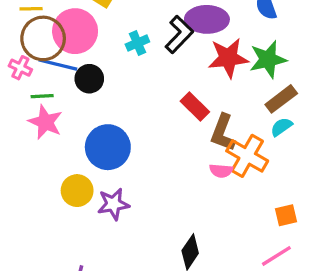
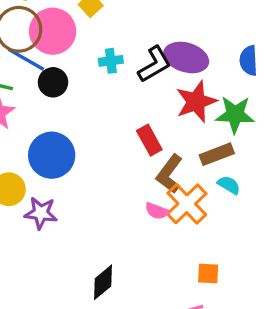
red star: (228, 58) -> (196, 102), turned -30
brown rectangle: (281, 99) -> (217, 154), moved
cyan semicircle: (281, 127) -> (229, 185), turned 50

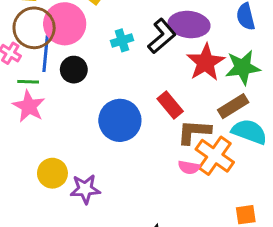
blue line: (26, 59) -> (46, 54), turned 76
blue circle: (52, 155) -> (120, 120), moved
brown L-shape: (169, 174) -> (194, 132), turned 68
cyan semicircle: (229, 185) -> (249, 132), size x1.6

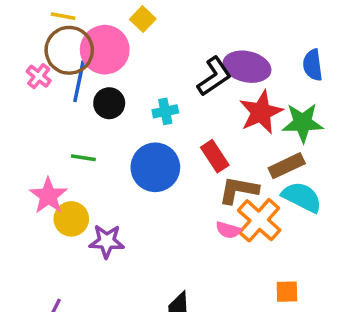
cyan cross: (122, 40) -> (165, 111), moved
green line: (28, 82) -> (83, 158), moved
pink star: (29, 106) -> (48, 196), moved

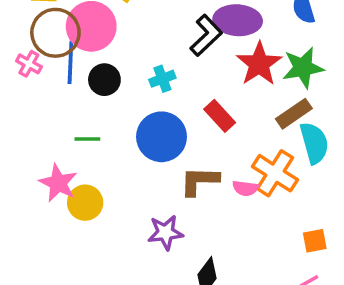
brown L-shape: (239, 190) -> (199, 181), moved
cyan semicircle: (302, 197) -> (314, 143), turned 57
purple star: (107, 241) -> (165, 233), moved

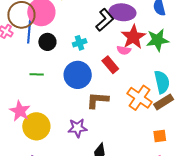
brown rectangle: (294, 114) -> (164, 102), moved
pink star: (58, 183) -> (20, 111), moved
pink semicircle: (245, 188) -> (124, 50), moved
yellow circle: (85, 203) -> (36, 126), moved, size x1.4

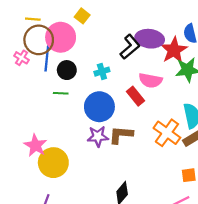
red star: (133, 37) -> (174, 50), moved
pink semicircle: (124, 50) -> (150, 80), size x1.5
green line: (37, 74) -> (61, 93), moved
purple star: (77, 128) -> (98, 136), moved

